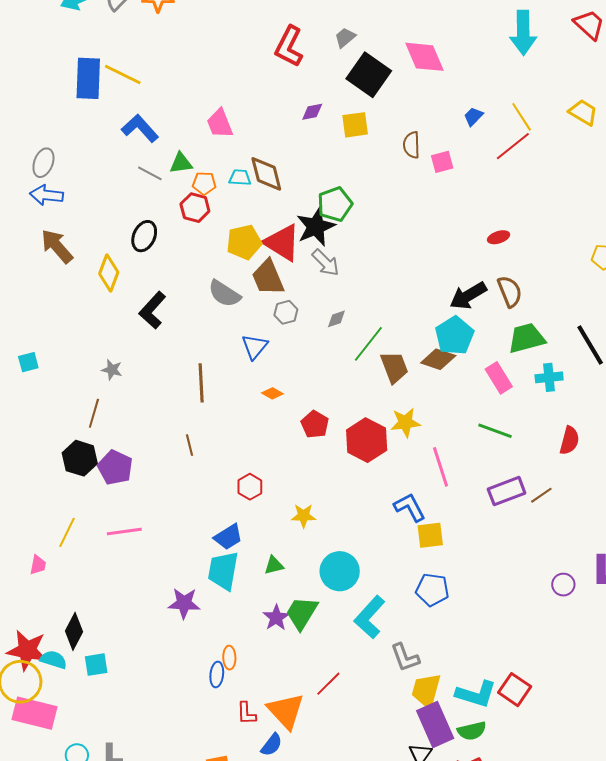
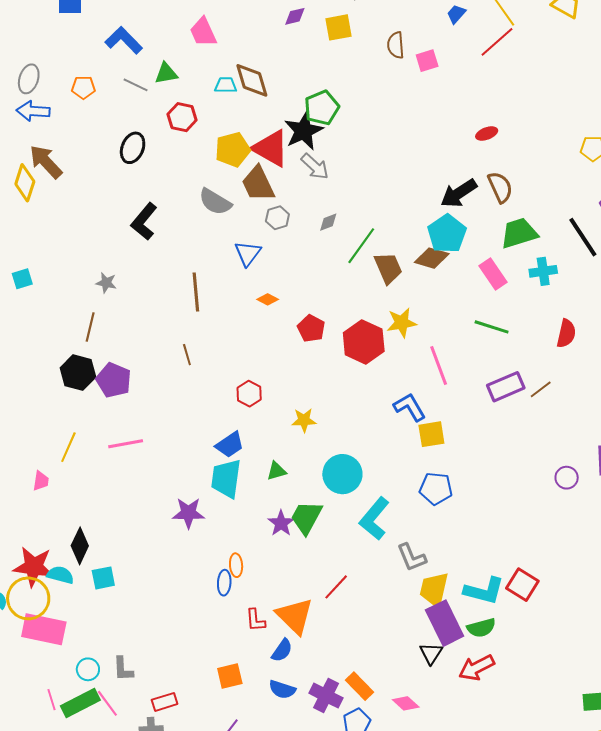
orange pentagon: (204, 183) -> (83, 87), moved
yellow diamond: (109, 273) -> (25, 183), moved

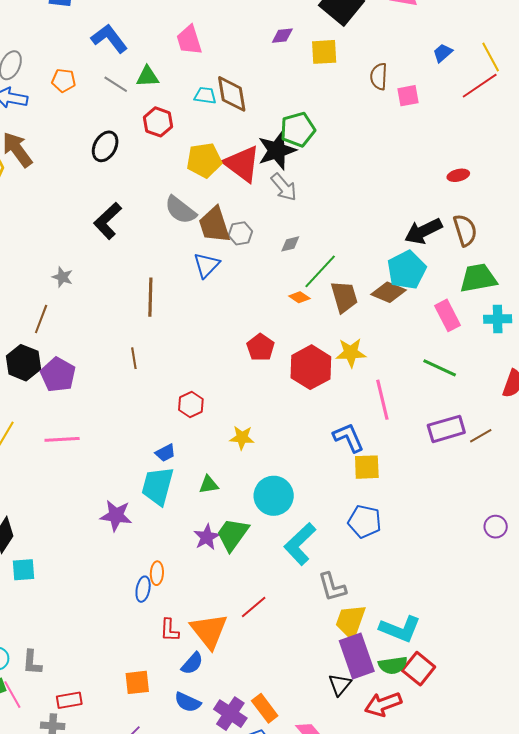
brown trapezoid: (258, 184) -> (214, 225), moved
orange diamond: (268, 299) -> (299, 297), moved
blue trapezoid: (230, 445) -> (165, 453), size x0.7
red square: (522, 585) -> (419, 669), moved

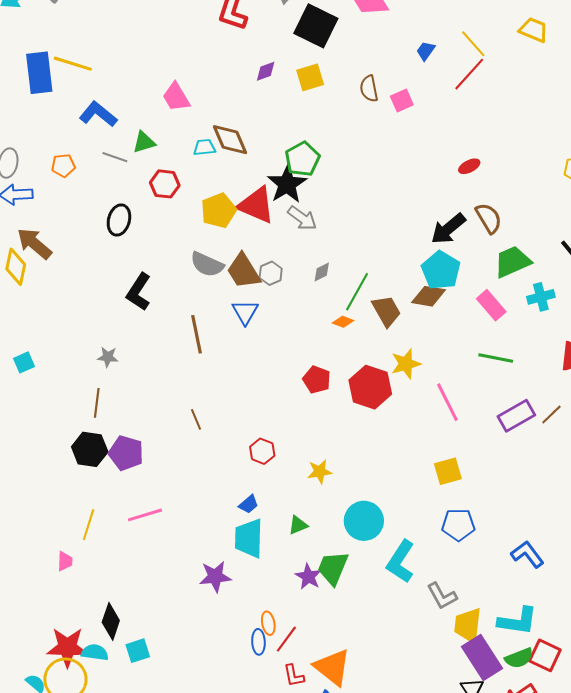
brown line: (150, 297) -> (196, 334), moved
blue L-shape: (349, 438) -> (527, 554), moved
red line: (254, 607) -> (286, 639), moved

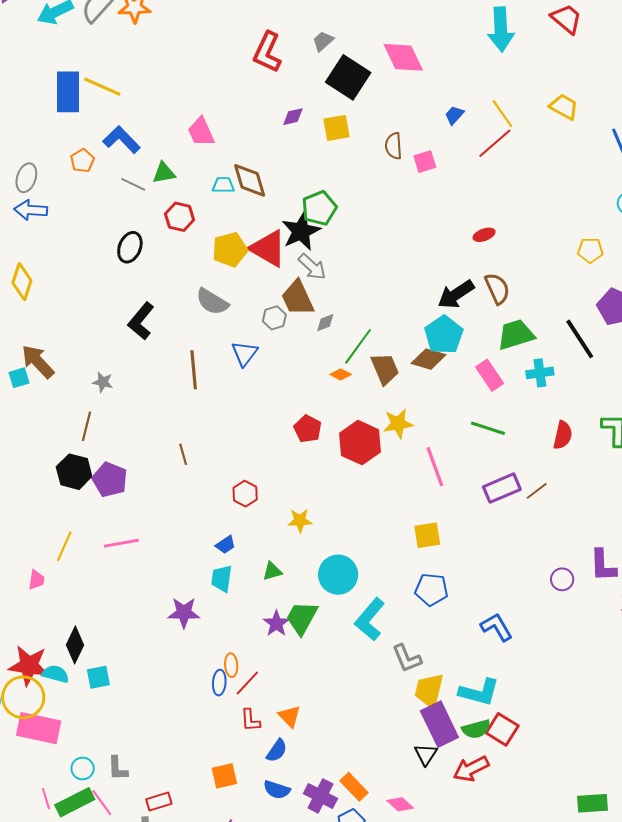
orange pentagon: (63, 165) -> (82, 161), moved, turned -30
brown arrow: (34, 244) -> (38, 362), moved
brown trapezoid: (244, 271) -> (297, 298), moved
cyan trapezoid: (249, 538) -> (222, 579), size x0.7
orange triangle: (332, 667) -> (290, 716), size x0.6

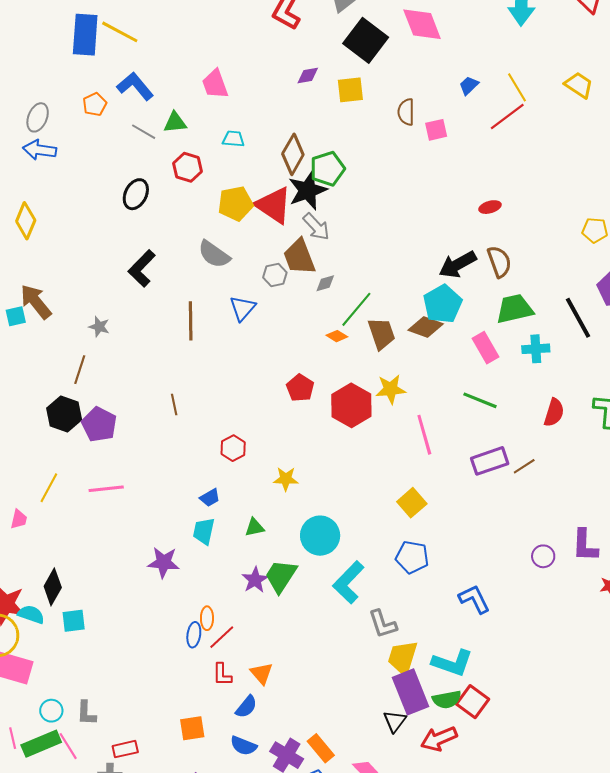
brown diamond: (250, 180) -> (293, 154), moved, turned 42
yellow square: (427, 535) -> (412, 503), turned -36

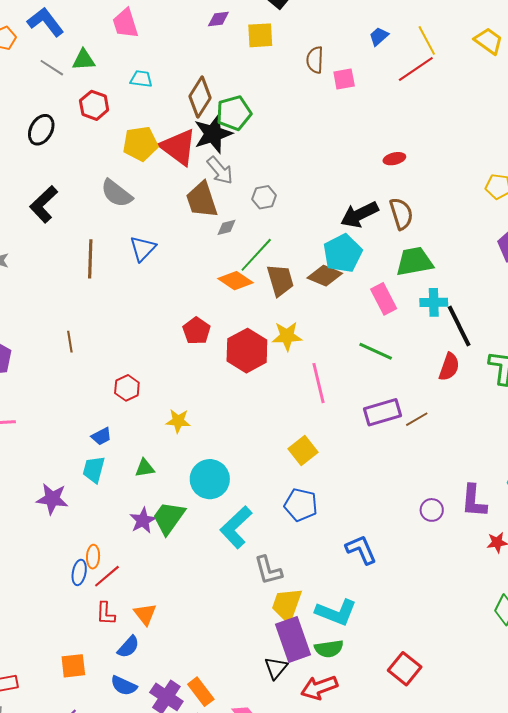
gray hexagon: (275, 275) -> (264, 197), moved
black line: (578, 318) -> (459, 326), moved
orange diamond: (337, 336) -> (236, 281), size x1.6
red square: (473, 702) -> (405, 669), moved

